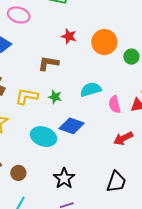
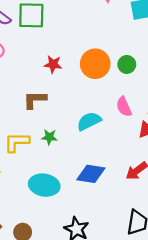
green circle: (131, 57) -> (127, 64), moved
pink semicircle: (115, 104) -> (124, 107), moved
blue diamond: (72, 126) -> (91, 174), moved

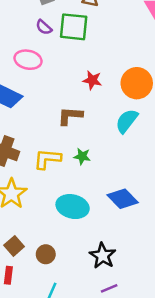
cyan semicircle: (89, 121) -> (127, 121), moved, turned -30
blue diamond: (91, 174) -> (123, 199), turned 32

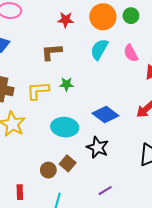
brown square: (14, 246) -> (68, 163), moved
black star: (103, 256) -> (98, 147), moved

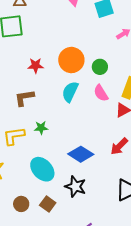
green circle: (131, 16) -> (100, 67), moved
cyan ellipse: (65, 127) -> (42, 169), turned 45
brown circle: (48, 170) -> (21, 204), moved

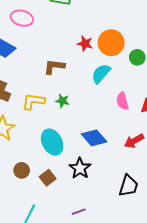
red star: (36, 65) -> (85, 44), moved
pink semicircle: (101, 93) -> (122, 101), moved

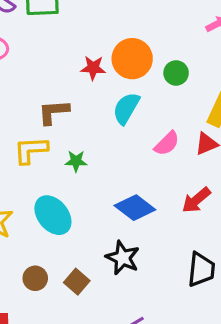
yellow L-shape: (33, 101) -> (31, 150), moved
pink semicircle: (122, 101) -> (167, 143), turned -108
cyan ellipse: (52, 142) -> (53, 215), moved

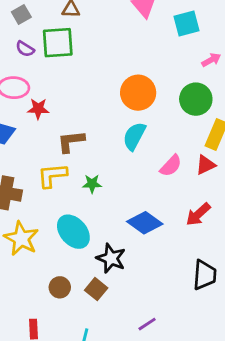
red star: (93, 68) -> (38, 109), moved
green circle: (176, 73) -> (196, 99), moved, size x1.5
black star: (123, 258) -> (111, 258), moved

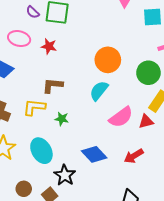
red star: (38, 109) -> (49, 46), moved
pink semicircle: (171, 166) -> (121, 117), size x1.4

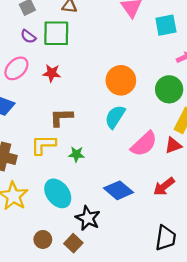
pink ellipse: (19, 39) -> (16, 68), turned -50

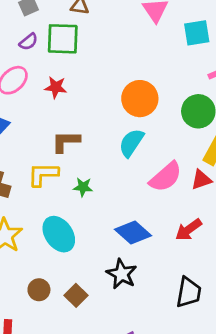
purple semicircle: (28, 36) -> (29, 42), turned -77
black star: (88, 218) -> (122, 274), moved

